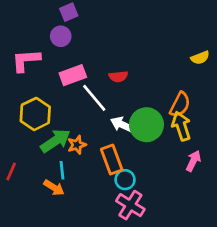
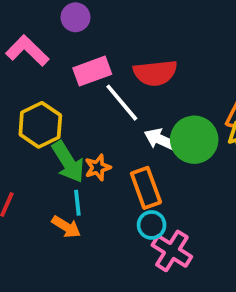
pink L-shape: (26, 60) -> (27, 51), turned 48
red semicircle: (118, 76) -> (155, 73), size x1.6
green arrow: (55, 141) -> (68, 162), turned 92
cyan circle: (125, 180) -> (152, 225), moved

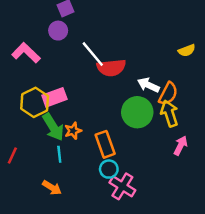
pink rectangle: (92, 71) -> (54, 97), moved
white line: (122, 103) -> (93, 54), moved
white arrow: (161, 140) -> (148, 85), moved
orange arrow: (66, 227) -> (52, 188), moved

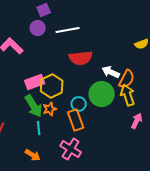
white line: (93, 54) -> (68, 30), moved, turned -60
yellow hexagon: (35, 102) -> (52, 86), moved
cyan circle: (109, 169) -> (79, 104), moved
pink cross: (122, 186) -> (71, 149), moved

